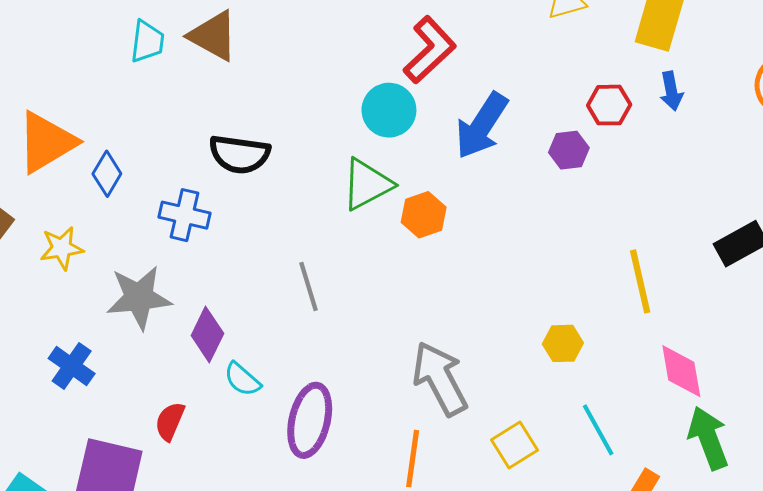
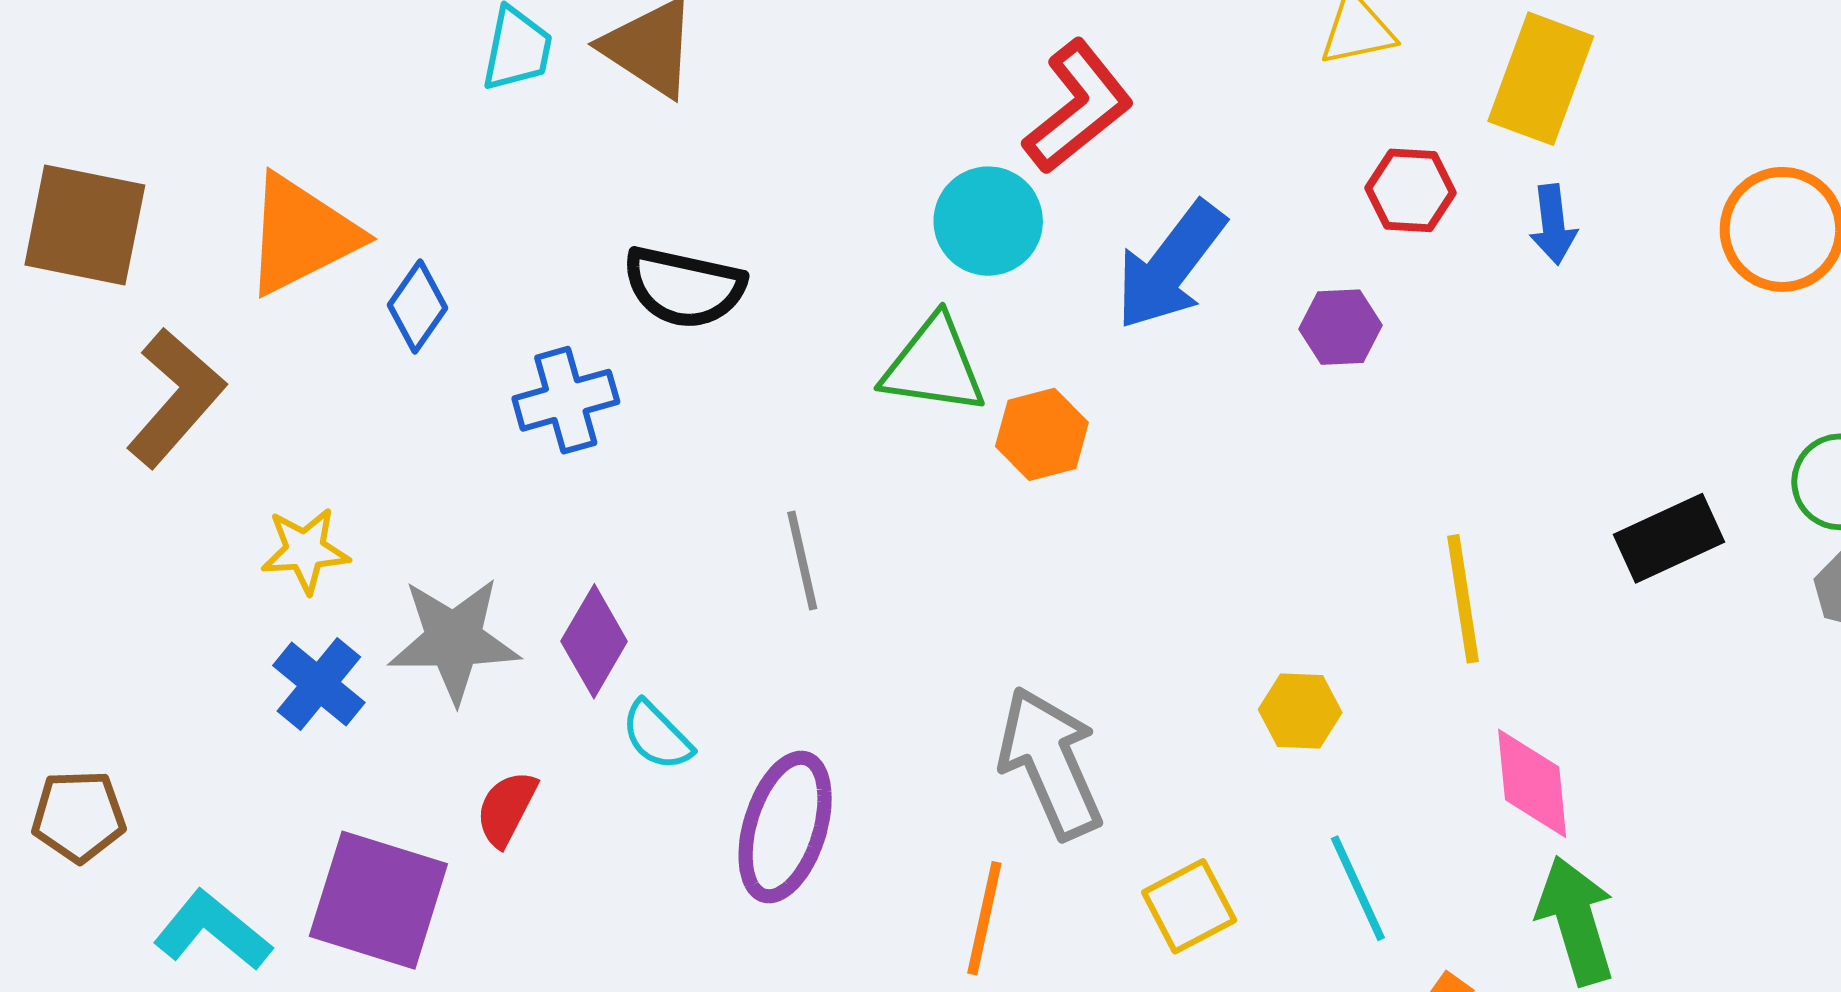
red hexagon: (609, 105) -> (1410, 190), moved
green triangle: (367, 184) -> (934, 366), turned 32
blue cross: (184, 215) -> (566, 400), turned -33
yellow star: (62, 248) -> (305, 550), moved
gray star: (139, 298) -> (454, 640), moved

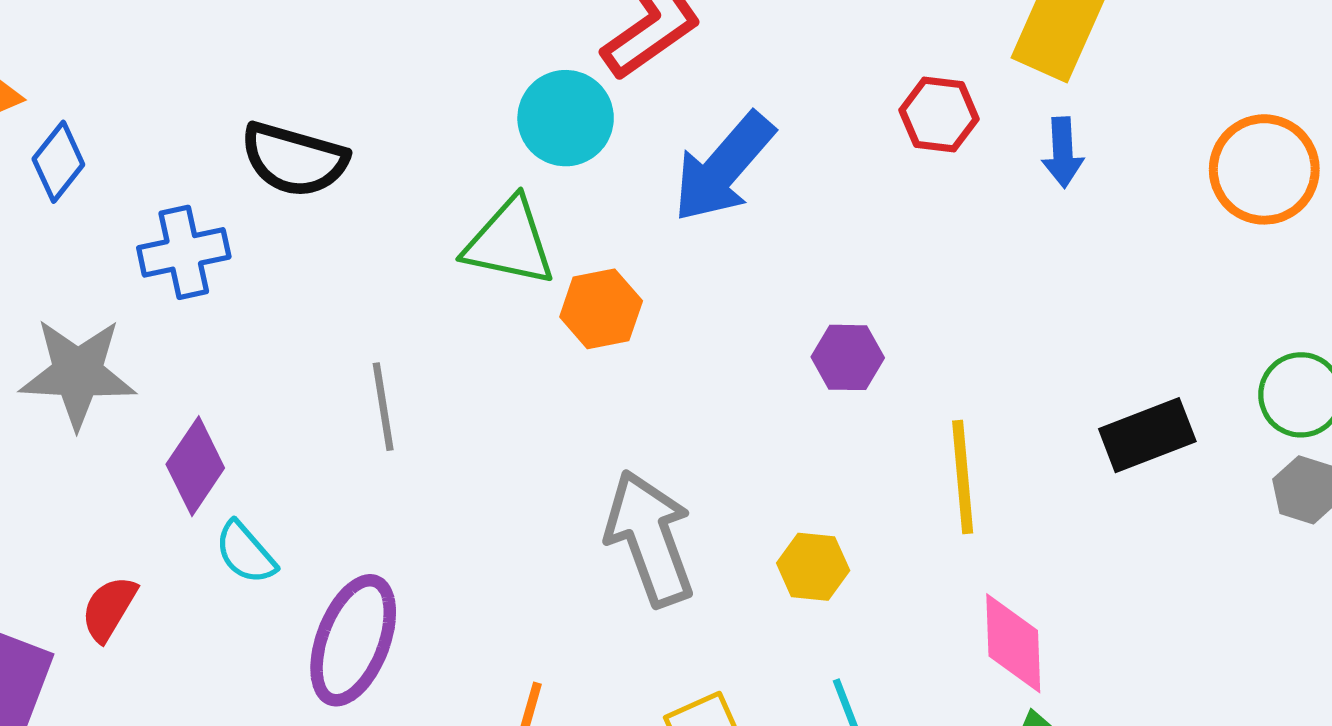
purple hexagon: (1340, 327) -> (848, 357), moved
gray star: (454, 640) -> (78, 373), moved
gray arrow: (1050, 763) -> (650, 538), moved

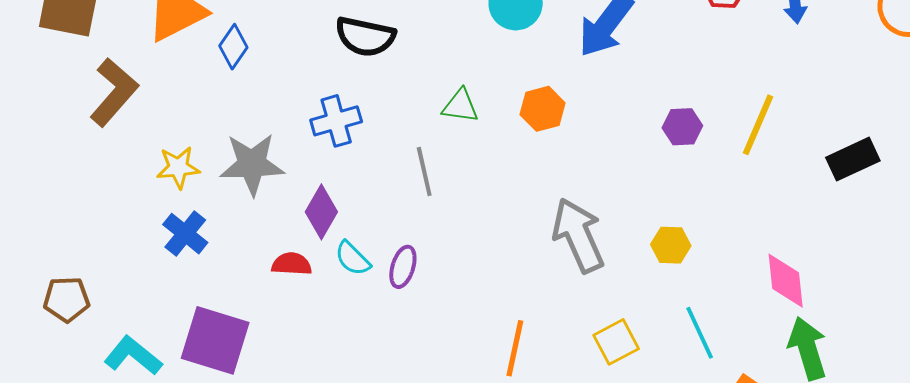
green triangle: (510, 242) -> (460, 106), moved, size x0.7
blue cross: (184, 252) -> (336, 121), moved
yellow line: (963, 477) -> (758, 125), moved, turned 32
red semicircle: (109, 609) -> (292, 264), moved, turned 66
purple ellipse: (353, 640) -> (403, 267), moved, size x0.6

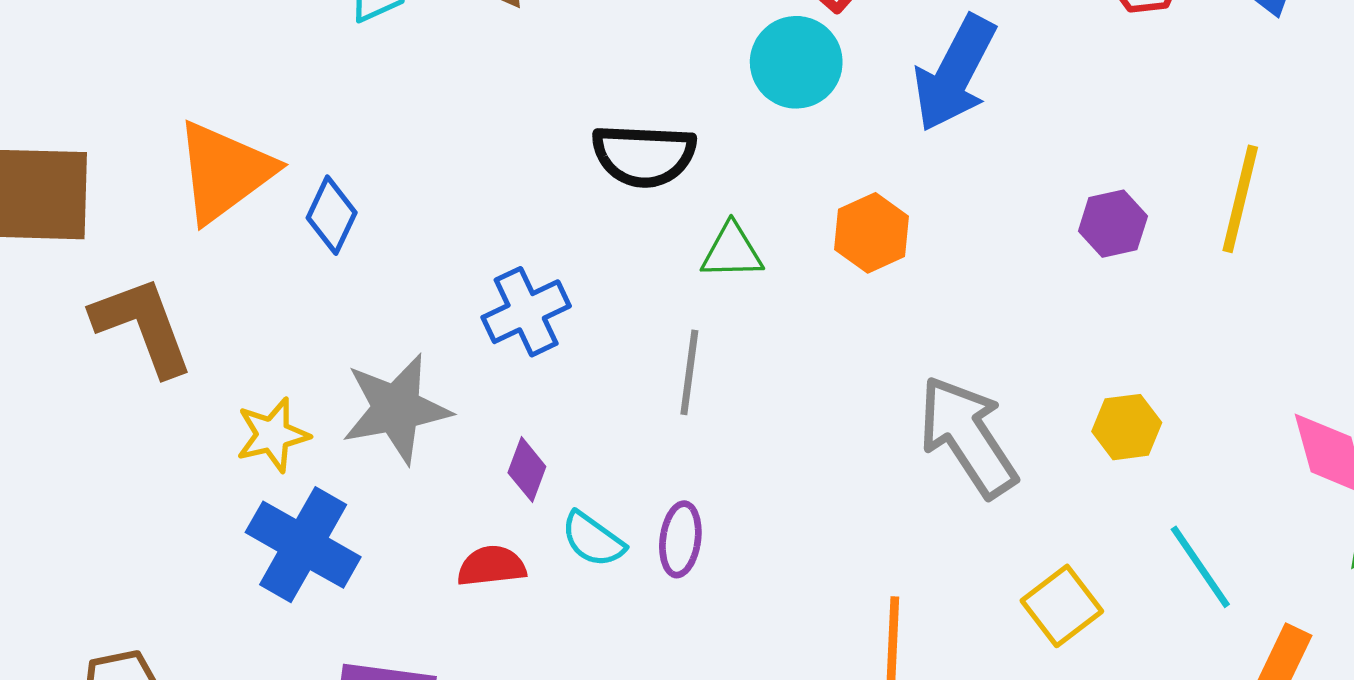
black semicircle: (365, 37) -> (644, 155), moved
brown L-shape: (114, 92) -> (143, 326), turned -52
gray line: (424, 172) -> (689, 372), turned 30
purple diamond: (321, 212) -> (527, 470), size x0.7
blue cross: (185, 234) -> (303, 545), size x1.4

